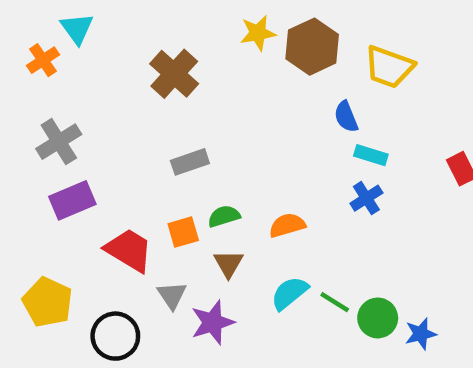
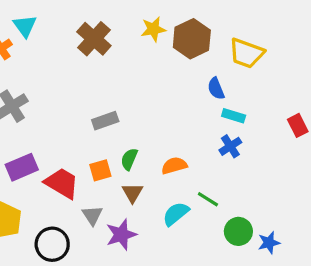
brown cross: (174, 74) -> (94, 39), moved
purple rectangle: (72, 200) -> (22, 167), moved
green semicircle: (224, 216) -> (129, 159), turned -50
green line: (335, 302) -> (208, 199), moved

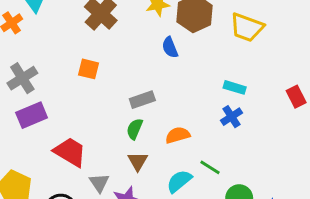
blue semicircle: (216, 89) -> (170, 47), moved
gray rectangle: (105, 121) -> (142, 100), moved
purple rectangle: (22, 167) -> (32, 115), moved
orange square: (100, 170) -> (88, 69), moved, turned 30

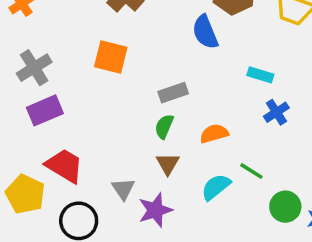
blue semicircle: (170, 47) -> (205, 32), size x1.4
orange square: (88, 69) -> (111, 57), size x1.4
cyan rectangle: (235, 87) -> (260, 75), moved
red trapezoid: (70, 152) -> (64, 166), moved

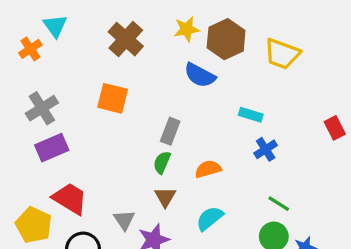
blue semicircle: (205, 32) -> (200, 75), turned -40
gray rectangle: (173, 93) -> (170, 131), turned -50
green line: (251, 171) -> (279, 204), moved

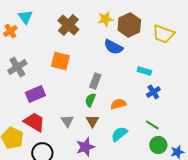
purple rectangle: (52, 148) -> (35, 94), moved
green line: (279, 204) -> (152, 125), moved
gray triangle: (124, 220) -> (67, 121), moved

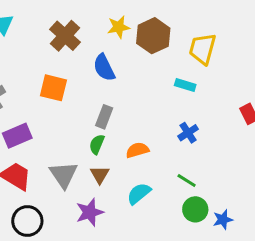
yellow trapezoid: (163, 34) -> (203, 49), turned 85
blue semicircle: (113, 47) -> (104, 68), moved, turned 36
cyan rectangle: (144, 71) -> (185, 85), moved
gray triangle: (67, 121) -> (64, 175), size x1.5

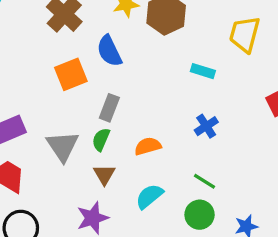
yellow trapezoid: (203, 49) -> (245, 34), moved
orange square: (53, 88) -> (71, 74), moved, turned -36
gray triangle: (64, 175) -> (63, 146), moved
green circle: (195, 209) -> (200, 215), moved

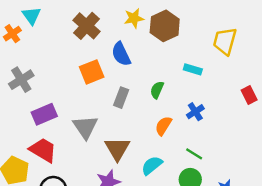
green semicircle: (101, 139) -> (157, 90), moved
orange semicircle: (148, 146) -> (163, 126), moved, turned -42
brown triangle: (104, 175) -> (117, 149), size x1.5

